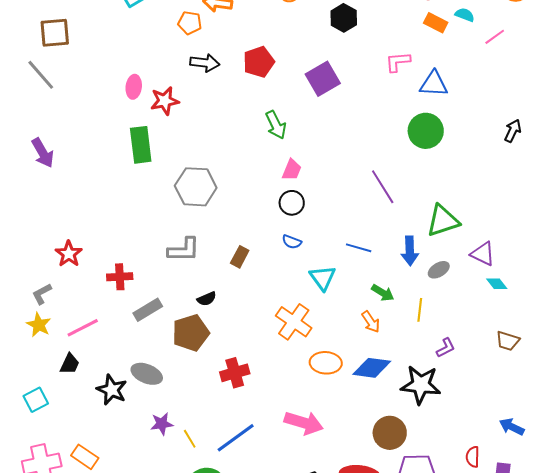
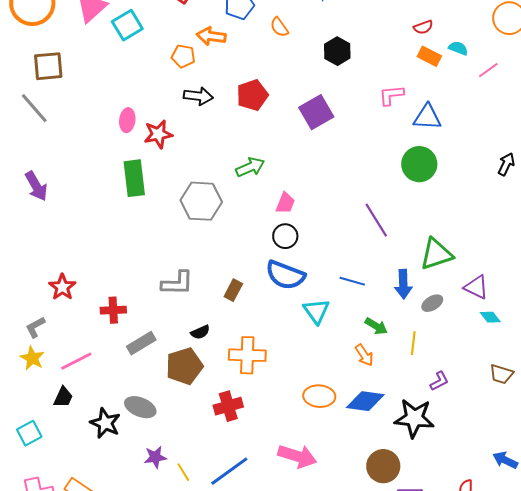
green arrow: (276, 125) -> (250, 167), moved, turned -88
gray hexagon: (196, 187) -> (201, 201), moved
blue semicircle: (292, 242) -> (285, 275), size x2.0
orange cross: (294, 322) -> (247, 355), moved, turned -33

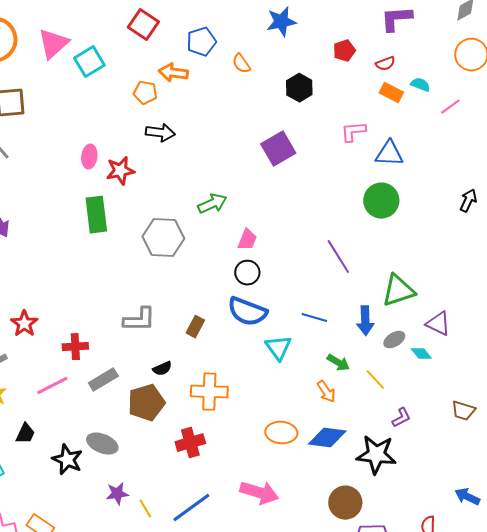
red pentagon: (252, 95) -> (344, 51), moved, size x0.7
cyan diamond: (490, 317) -> (421, 354), moved
yellow line: (413, 343) -> (375, 380), turned -50
pink line: (76, 361) -> (52, 386), moved

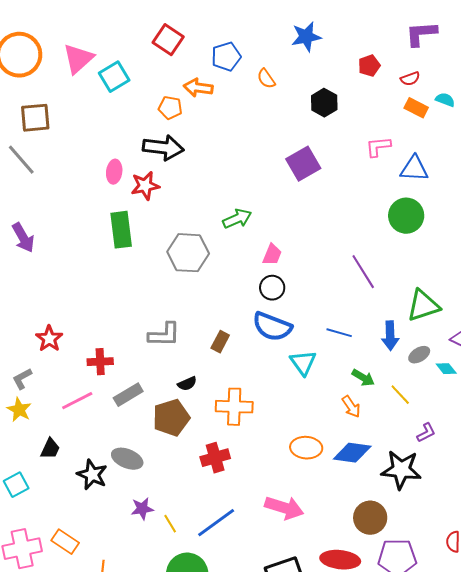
black arrow: (160, 133) -> (163, 148), moved, size x1.4

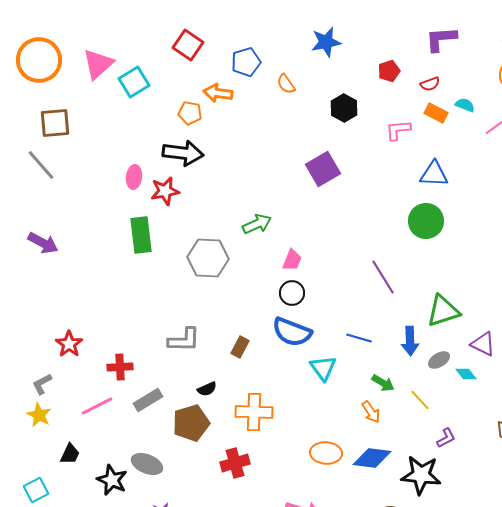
pink L-shape: (378, 147) -> (398, 130), moved
purple arrow: (23, 238) -> (43, 243), turned -32

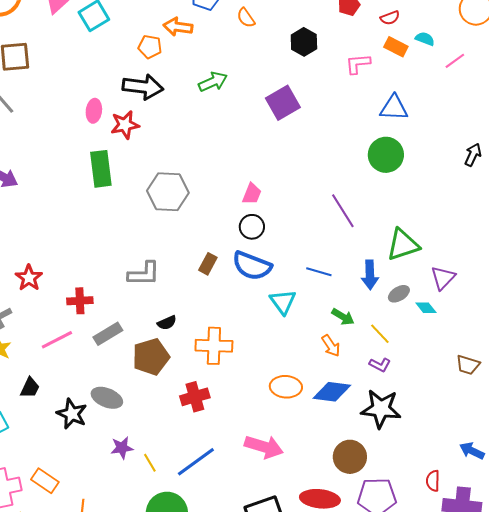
green arrow: (257, 224) -> (213, 82), moved
purple triangle: (483, 344) -> (443, 278), turned 48
brown rectangle: (240, 347) -> (208, 264), moved
purple L-shape: (446, 438) -> (380, 365), moved, turned 55

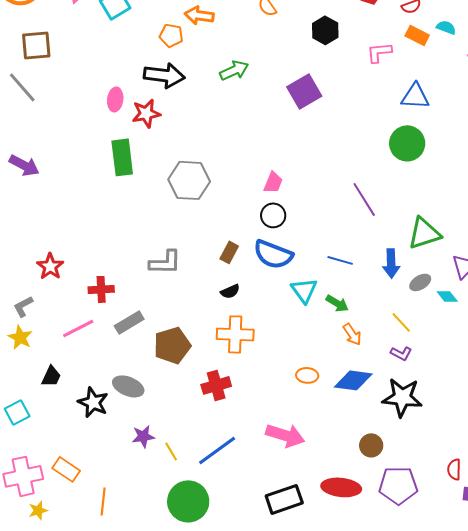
green arrow: (343, 317) -> (337, 303), moved
black semicircle: (167, 323) -> (230, 291), moved
orange ellipse: (286, 387) -> (307, 375), size x0.7
brown circle: (350, 457) -> (371, 445), size x0.7

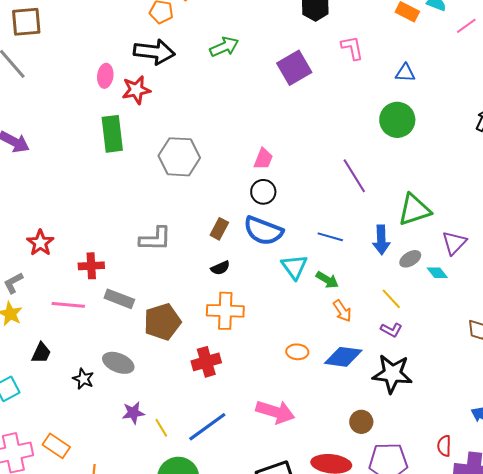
pink L-shape: (379, 52) -> (352, 48), moved, turned 84
blue triangle: (415, 96) -> (405, 73), size x0.7
gray rectangle: (129, 322) -> (119, 299), turned 52
pink line: (78, 328) -> (68, 305), turned 32
black star: (93, 402) -> (83, 379), size x0.7

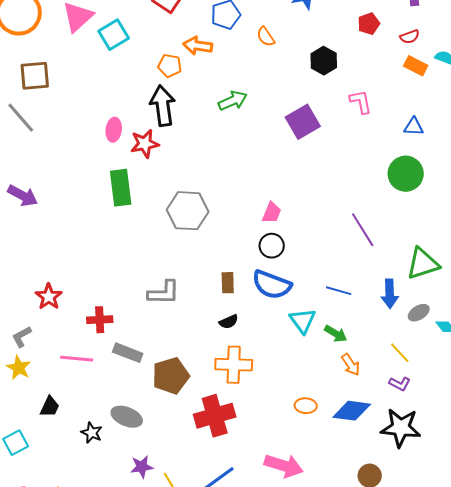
black arrow: (154, 52) -> (163, 106), turned -105
brown rectangle: (219, 229) -> (228, 283), turned -30
red cross: (206, 362) -> (215, 416), size x1.4

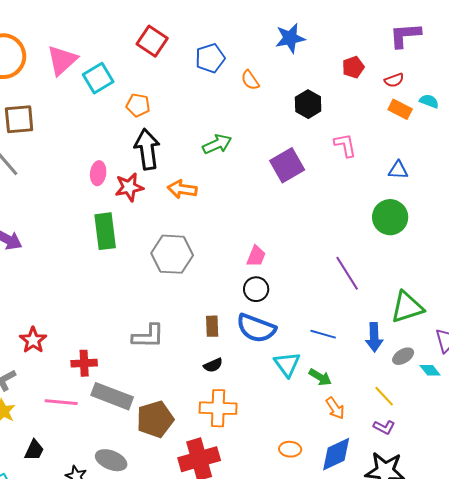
orange arrow: (198, 46) -> (182, 189), moved
orange pentagon: (170, 66) -> (138, 105), moved
gray rectangle: (128, 353) -> (112, 396), size x1.4
blue diamond: (352, 411) -> (336, 454), turned -33

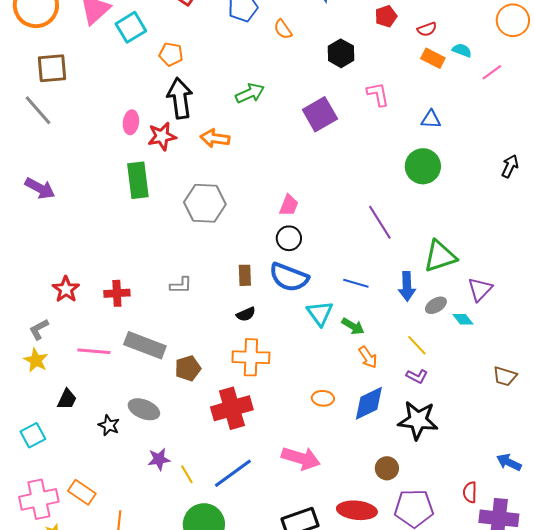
gray L-shape: (148, 336) -> (181, 285), size x0.7
red cross: (84, 363) -> (117, 293), moved
brown pentagon: (155, 419) -> (188, 368), size x0.7

